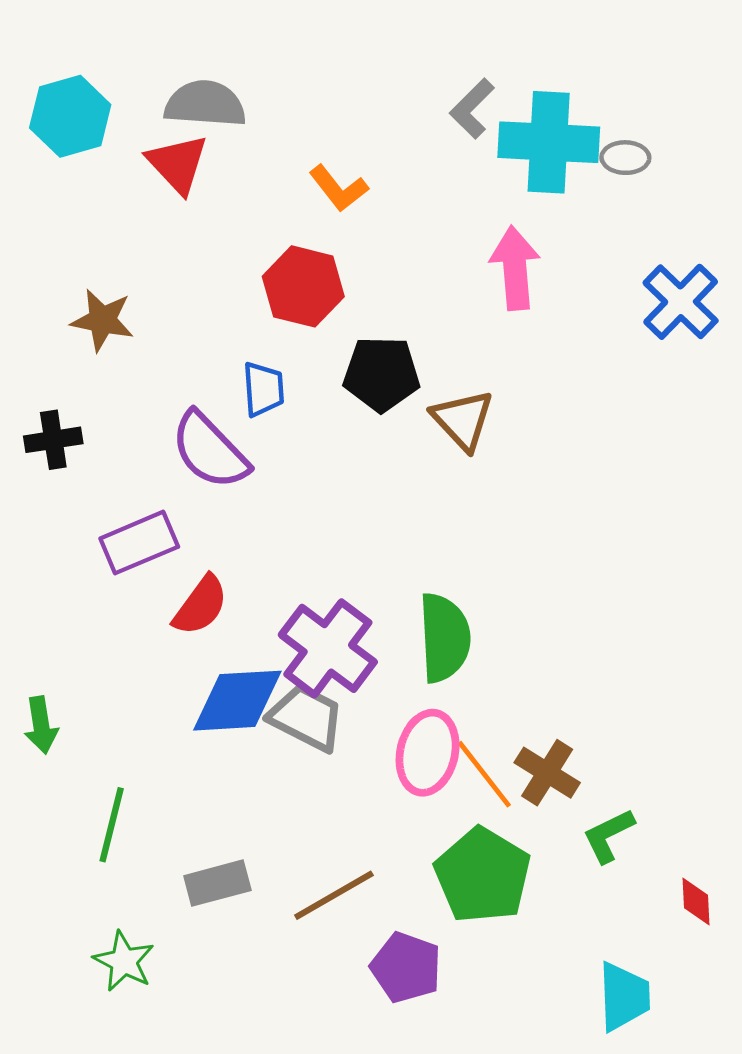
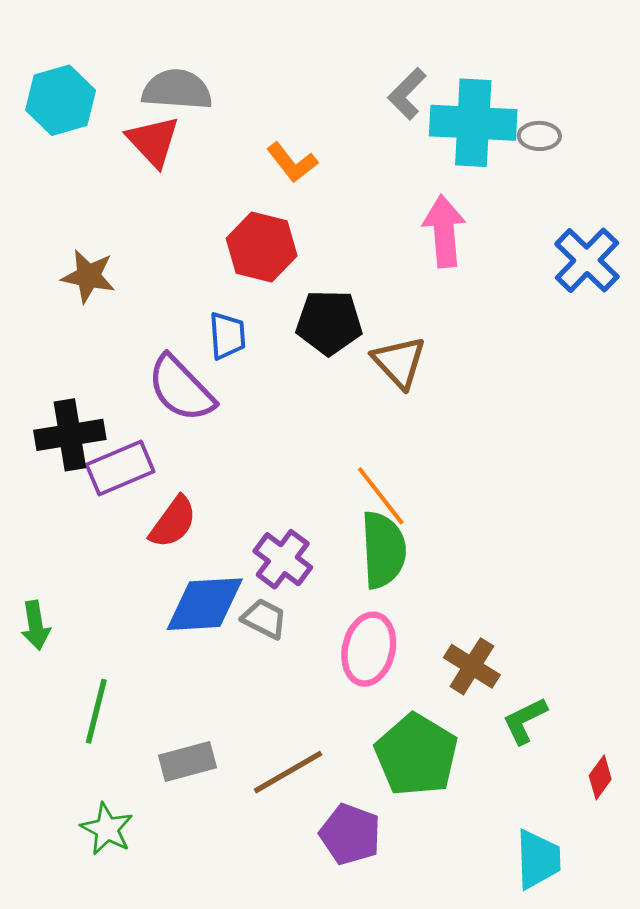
black cross: (53, 440) -> (70, 435), moved, size x1.4
purple cross: (328, 648) -> (283, 559), size x0.7
gray trapezoid: (306, 717) -> (264, 619), size x0.7
orange line: (484, 774) -> (381, 496), moved
red diamond: (696, 901) -> (600, 777), turned 39

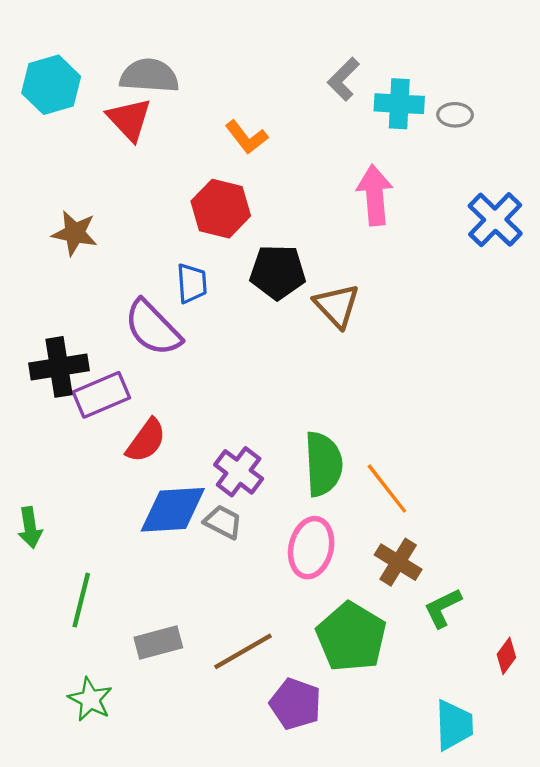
cyan cross: (473, 123) -> (399, 104), size x0.7
orange line: (381, 496) -> (387, 489), moved

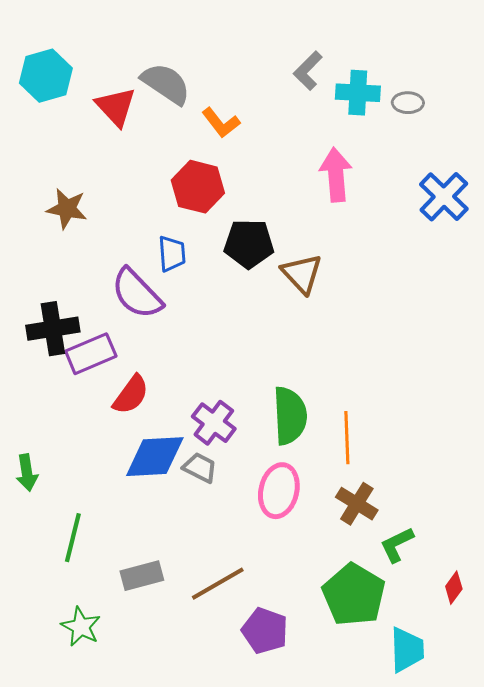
gray semicircle: (149, 76) -> (166, 84), moved, turned 30
orange line: (387, 489) -> (347, 438), turned 36
green pentagon: (351, 637) -> (354, 595), moved

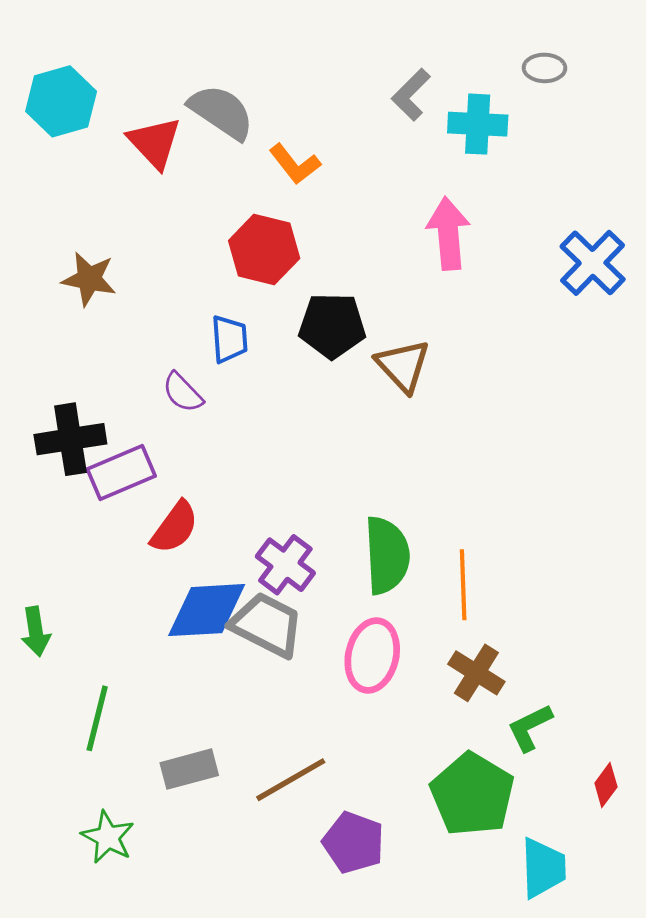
gray ellipse: (408, 103) -> (544, 68), moved
purple semicircle: (137, 294) -> (183, 392), size x0.6
gray trapezoid: (200, 468) -> (267, 625), size x1.6

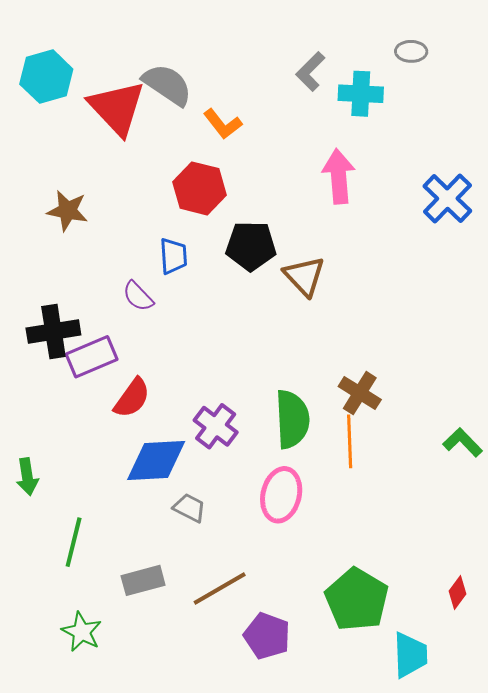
red triangle: (155, 143) -> (117, 108), size x1.4
gray trapezoid: (267, 625) -> (189, 508), moved, size x0.6
brown cross: (476, 673) -> (360, 393), moved
green L-shape: (530, 728) -> (463, 442), moved, turned 72

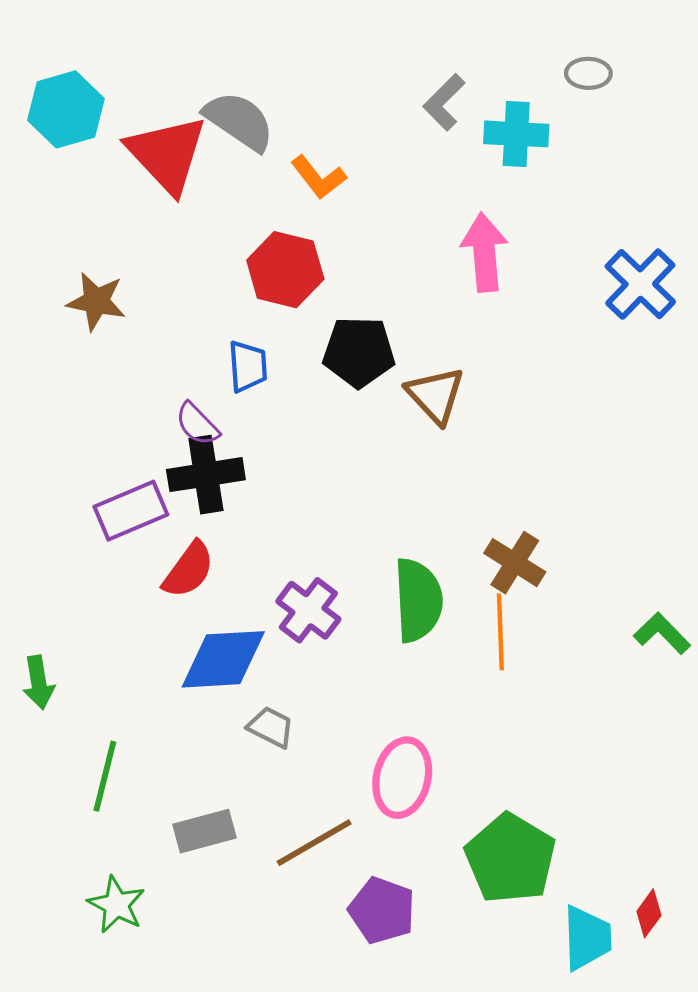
black cross: (53, 332) -> (206, 475), moved
pink ellipse: (281, 495) -> (402, 778), moved
red diamond: (457, 593) -> (649, 913), moved

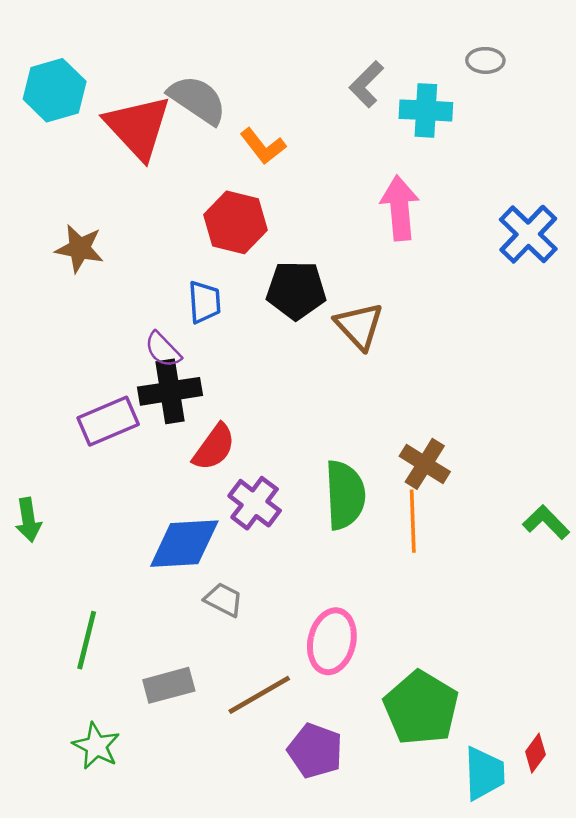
red semicircle: (189, 570) -> (214, 447), moved
green arrow: (39, 682) -> (28, 520), moved

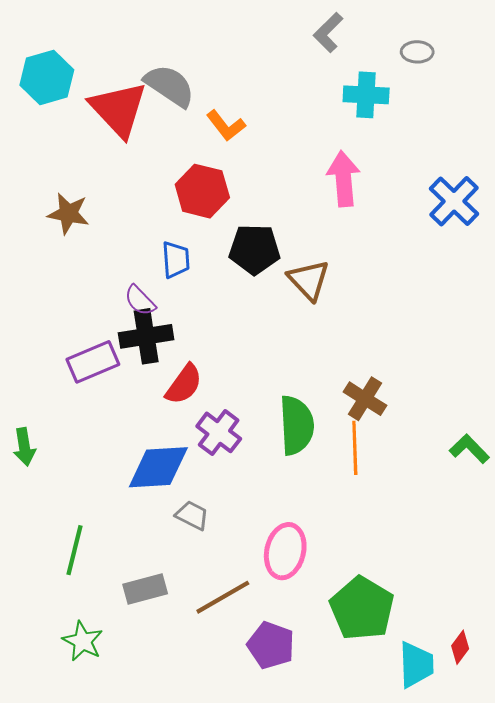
gray L-shape: (366, 84) -> (328, 32), moved

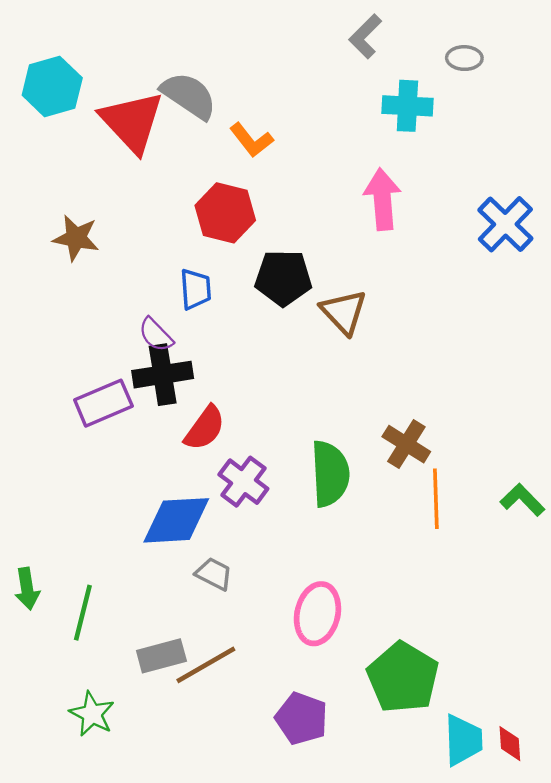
green arrow: (24, 447) -> (27, 589), moved
orange line: (355, 448) -> (436, 499), moved
brown line: (223, 597) -> (206, 665), moved
red diamond: (460, 647) -> (510, 744), moved, turned -40

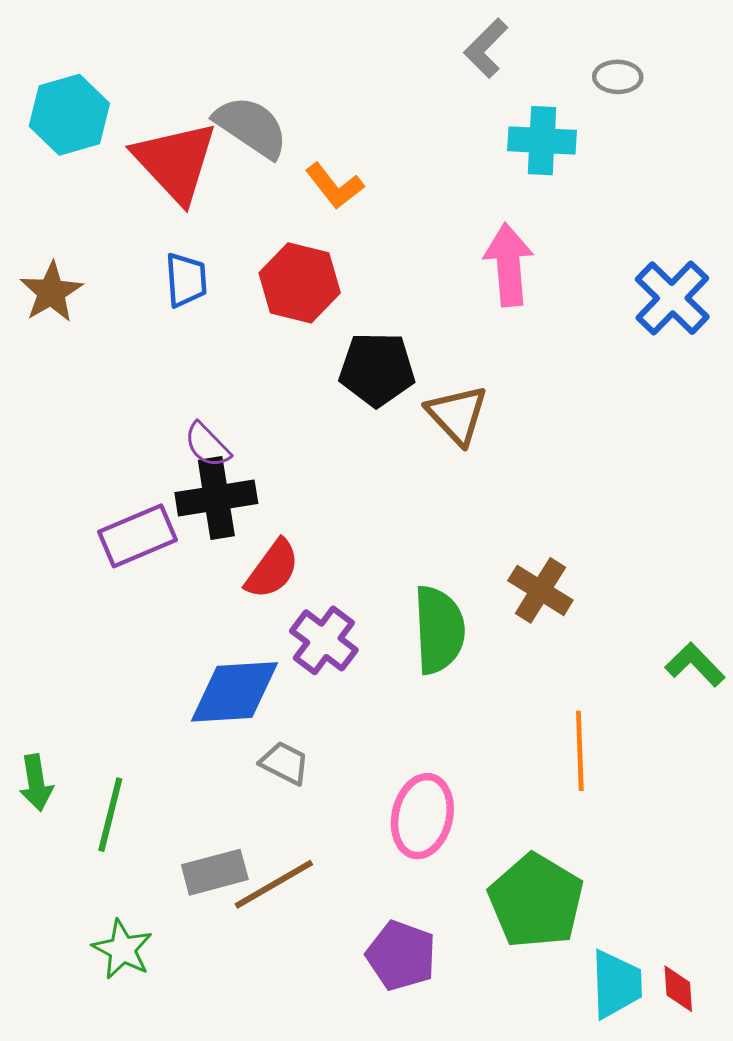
brown star: (76, 238) -> (51, 292), moved, turned 30
blue trapezoid: (196, 289) -> (186, 280), moved
orange line: (436, 499) -> (580, 751), moved

